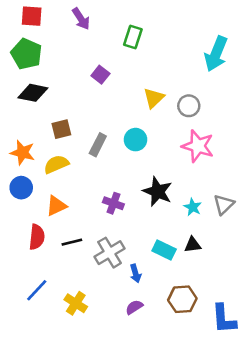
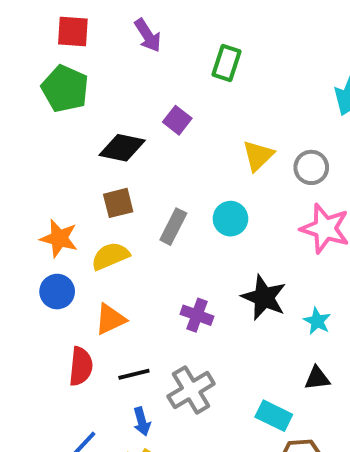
black diamond: (33, 93) -> (122, 148), moved
cyan rectangle: (164, 250) -> (274, 416), moved
blue arrow: (136, 273) -> (142, 422), moved

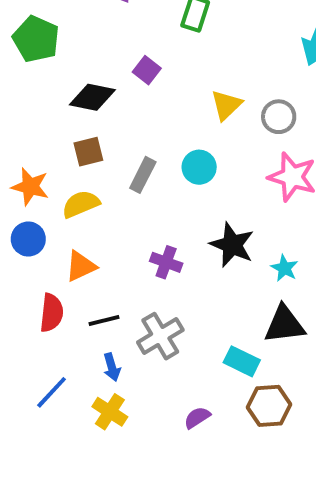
black triangle: (317, 378) -> (285, 324), size x1.6

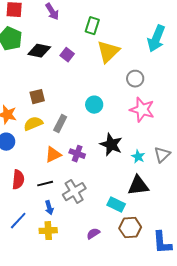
black diamond: (92, 97) -> (39, 51), moved
yellow triangle: (226, 105) -> (108, 52), moved, size x1.4
gray rectangle: (143, 175) -> (60, 124), moved
orange triangle: (81, 266) -> (53, 155), moved
yellow cross: (110, 412) -> (48, 231), turned -36

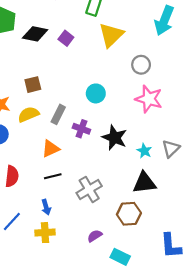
purple cross: (77, 154) -> (81, 129), moved
black line: (45, 184) -> (53, 176), moved
gray cross: (74, 192) -> (89, 189), moved
cyan rectangle: (116, 205) -> (120, 257), moved
brown hexagon: (130, 228) -> (129, 214), moved

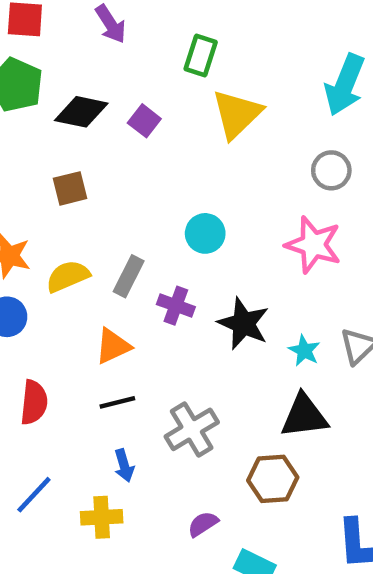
gray circle: (141, 65) -> (331, 170), moved
brown square: (33, 85) -> (70, 188), moved
blue arrow: (46, 207) -> (124, 465), moved

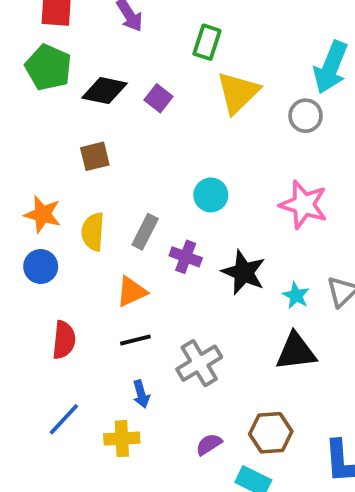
gray circle: (331, 170) -> (306, 116), moved
yellow semicircle: (68, 276) -> (93, 232), turned -63
brown hexagon: (273, 479) -> (271, 433), moved

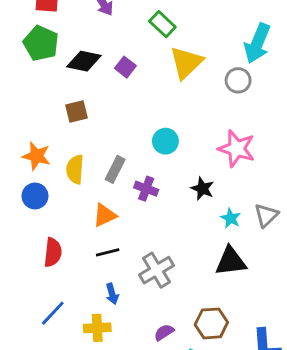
green rectangle: (207, 42) -> (162, 24), turned -65
black star: (244, 272) -> (202, 189), moved, size x0.7

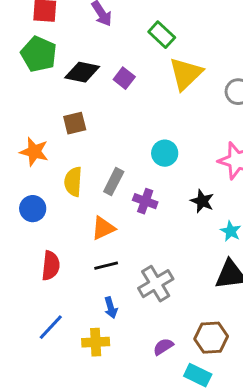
orange star: (36, 156) -> (34, 152), moved

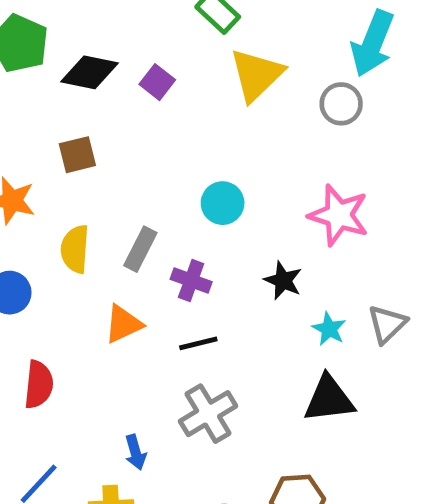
black line: (106, 266) -> (198, 343), moved

